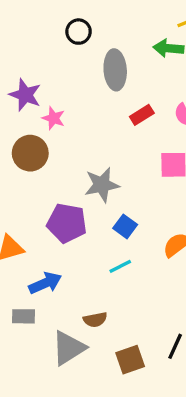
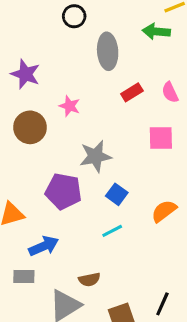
pink star: (54, 118) -> (70, 106), moved

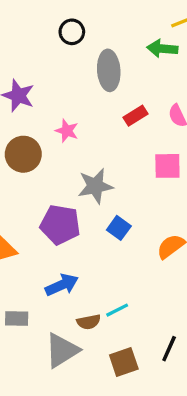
cyan line: (112, 231) -> (117, 310), moved
blue arrow: (44, 246) -> (62, 285), moved

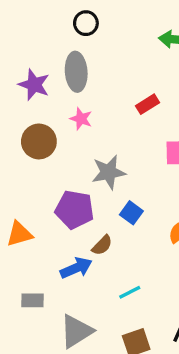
gray ellipse: (109, 70) -> (76, 72), moved
brown semicircle: (89, 322) -> (102, 245), moved, turned -35

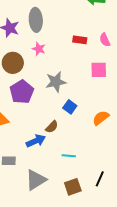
red rectangle: (148, 104) -> (80, 40), turned 40
purple pentagon: (75, 210) -> (22, 92), moved, turned 30
cyan line: (130, 292) -> (69, 156), turned 32

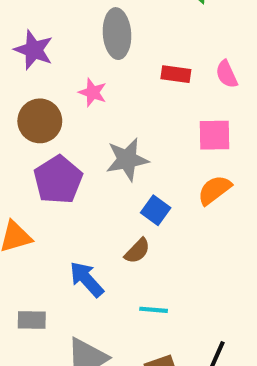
gray ellipse: (36, 20) -> (117, 34), moved
orange semicircle: (101, 118) -> (214, 190), moved
brown semicircle: (52, 127) -> (137, 251), moved
blue arrow: (36, 141) -> (87, 279), turned -108

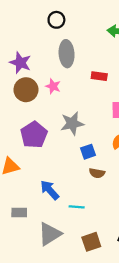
brown circle: (40, 121) -> (26, 90), moved
blue square: (156, 210) -> (88, 152), turned 35
brown semicircle: (137, 251) -> (97, 173), moved, turned 56
cyan line: (154, 310) -> (77, 207), moved

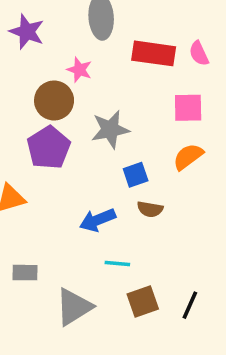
red rectangle: (99, 76) -> (154, 53), size x1.6
brown circle: (26, 90) -> (54, 101), moved
blue arrow: (50, 190) -> (97, 220), moved, turned -70
brown square: (91, 242) -> (143, 302), moved

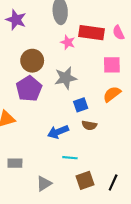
pink star: (79, 70) -> (68, 42), moved
gray triangle: (74, 307) -> (44, 184), size x0.7

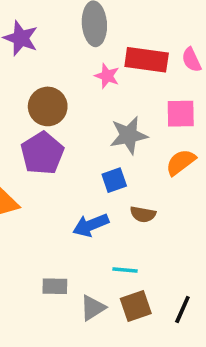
gray star: (66, 78) -> (129, 135), moved
blue square: (81, 105) -> (114, 180), moved
cyan line: (70, 158) -> (125, 270), moved
gray rectangle: (15, 163) -> (55, 286), moved
gray triangle: (44, 184) -> (93, 308), moved

